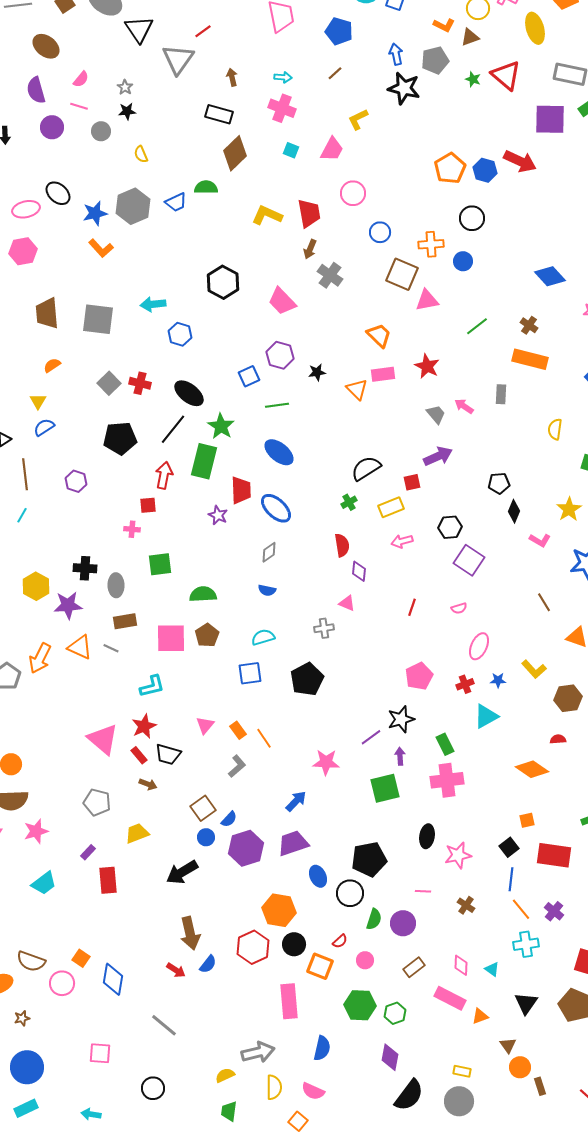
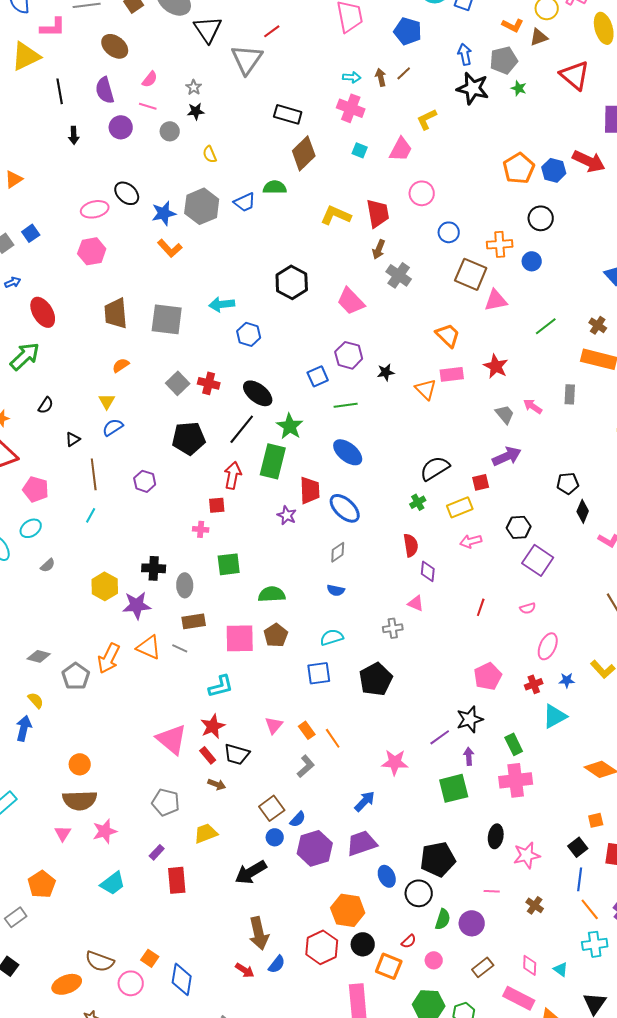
brown arrow: (232, 77) -> (381, 77), moved
green star: (473, 79) -> (519, 88), moved

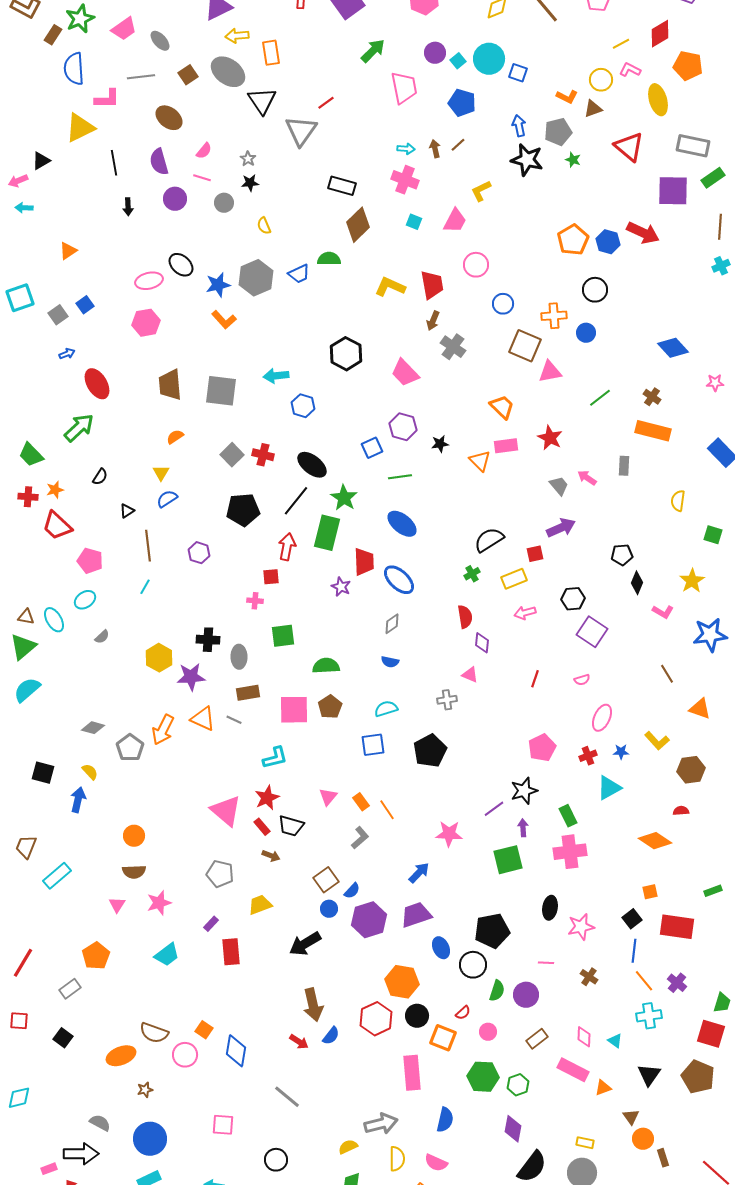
brown semicircle: (80, 800) -> (134, 872), size x0.7

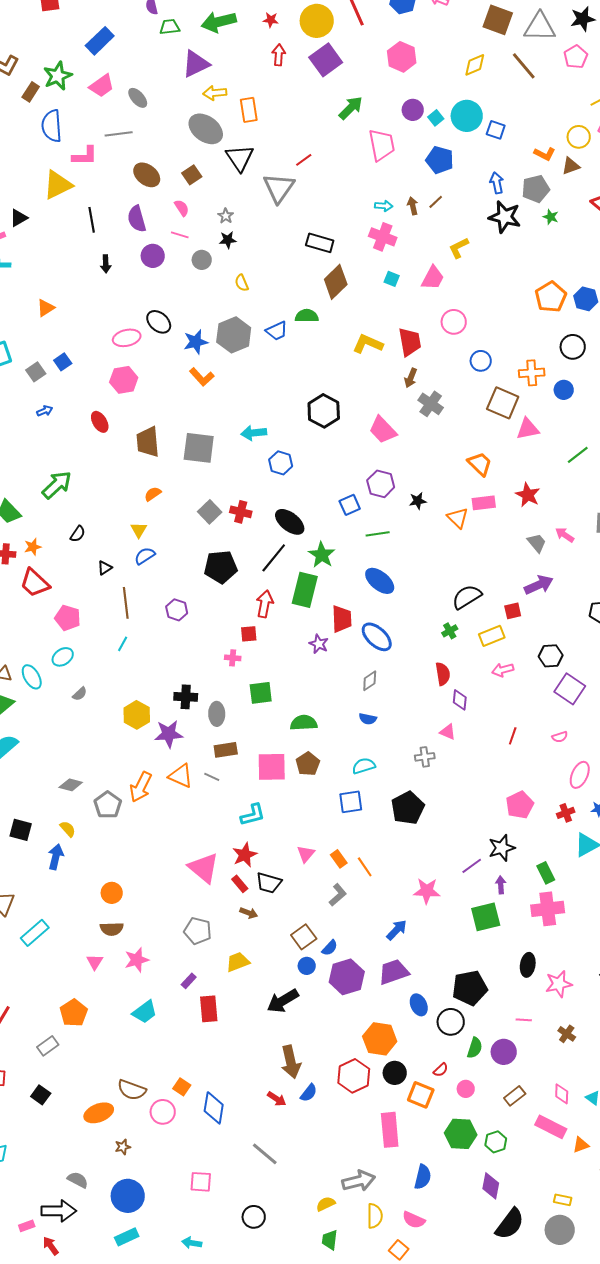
brown square: (188, 75) -> (192, 175), moved
pink semicircle: (204, 151) -> (182, 208), turned -72
red ellipse: (97, 384) -> (100, 422), moved, size x0.7

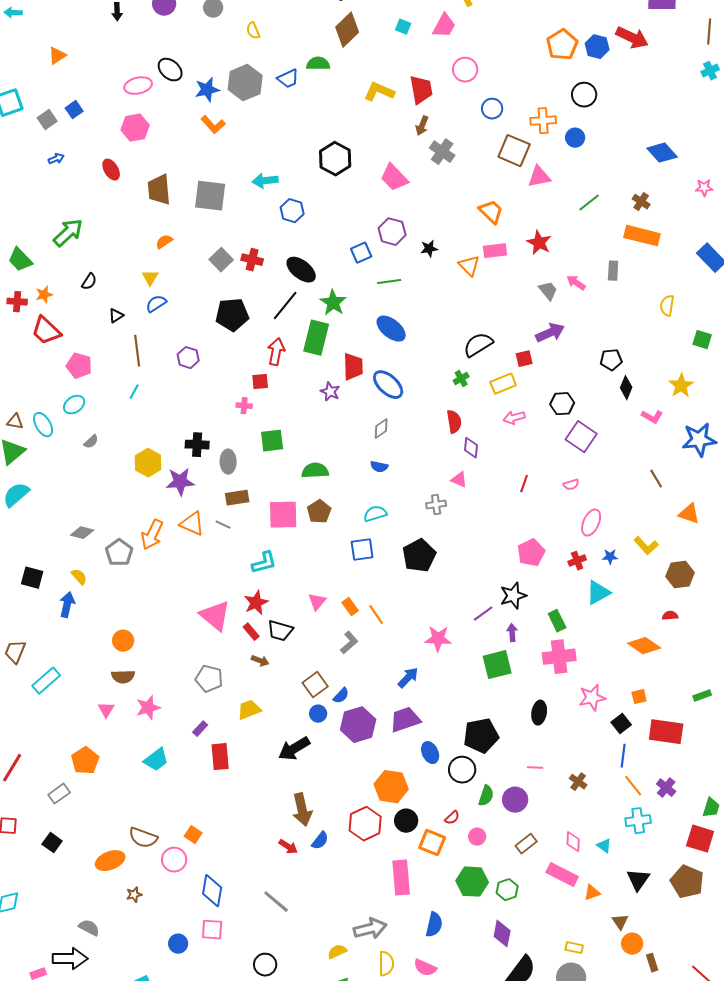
pink star: (559, 984) -> (592, 698), moved
blue diamond: (214, 1108) -> (212, 891), moved
blue circle: (128, 1196) -> (178, 944), moved, size x0.6

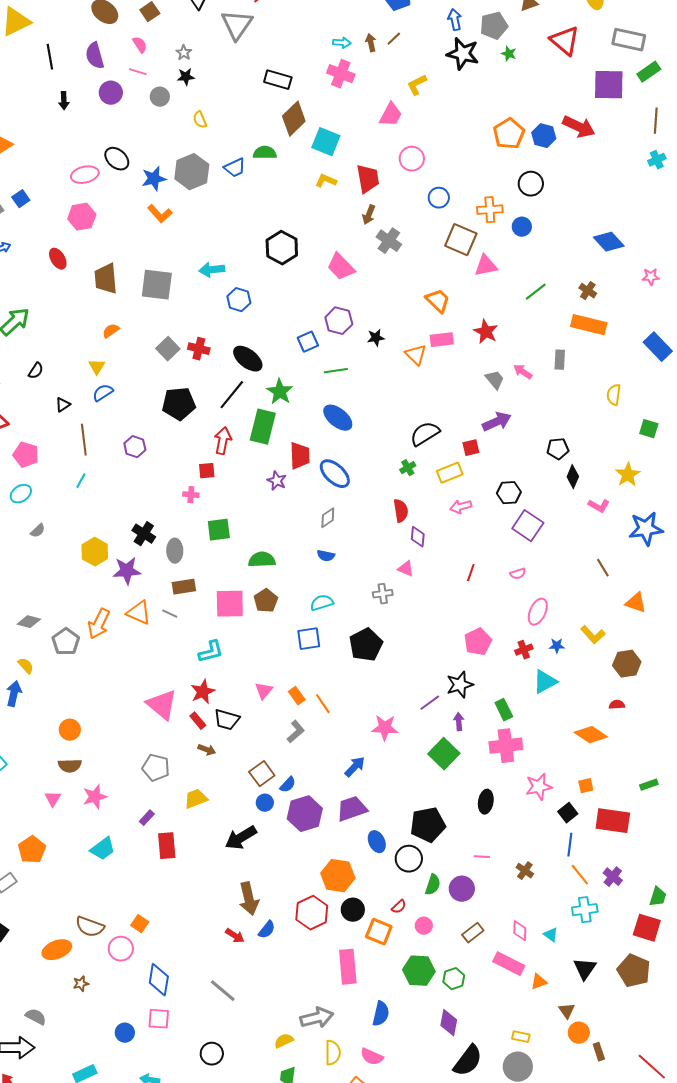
cyan square: (403, 27) -> (326, 142), moved, size x1.8
yellow L-shape: (379, 92) -> (326, 181), size x0.7
black cross: (197, 445) -> (144, 534), turned 30
green square: (497, 665) -> (444, 754), turned -32

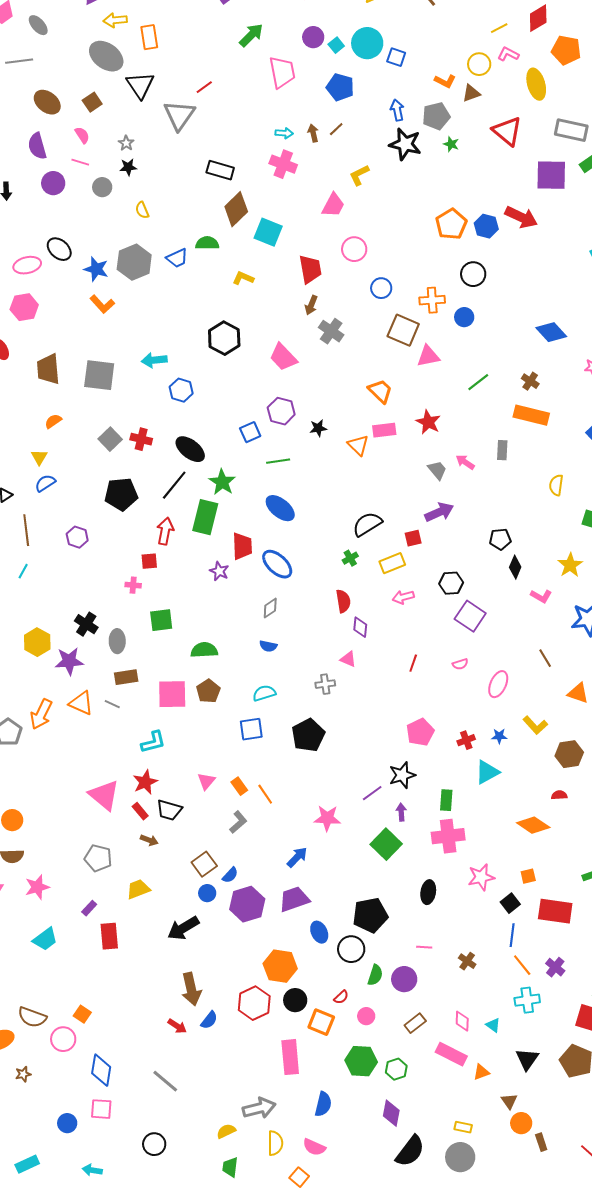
blue star: (154, 179) -> (96, 269), turned 30
yellow L-shape: (326, 181) -> (243, 278), moved
pink ellipse: (538, 612) -> (498, 684), moved
green rectangle: (504, 710) -> (446, 800), turned 30

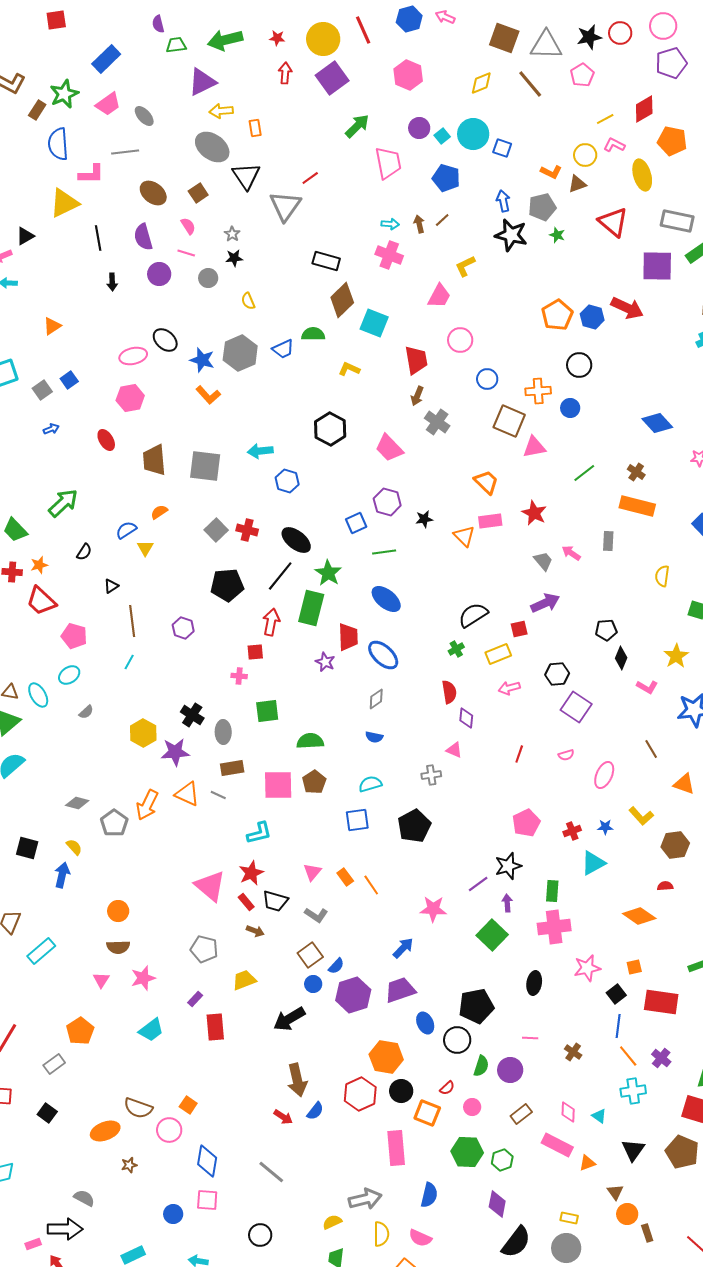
orange rectangle: (149, 37) -> (255, 128), size x0.7
blue semicircle: (45, 483) -> (126, 530), moved
gray L-shape: (238, 822) -> (316, 915), moved, turned 75

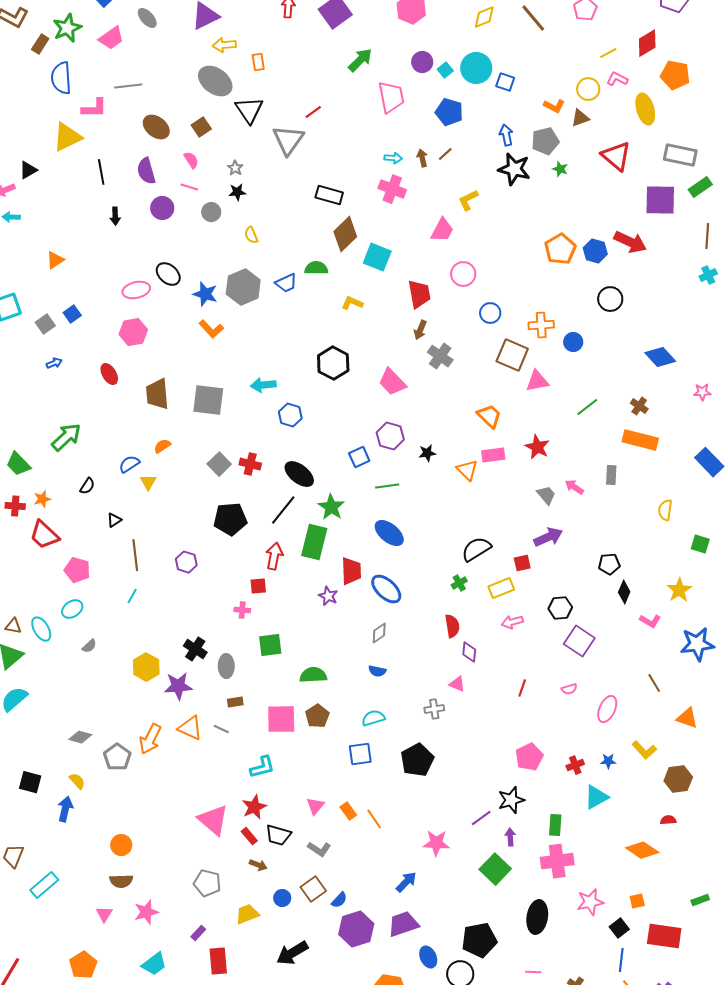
gray ellipse: (144, 116) -> (147, 18), moved
black circle: (579, 365) -> (610, 299), moved
brown rectangle: (232, 768) -> (235, 702), size x0.7
black ellipse: (534, 983) -> (537, 917), size x1.4
blue circle: (313, 984) -> (282, 898), moved

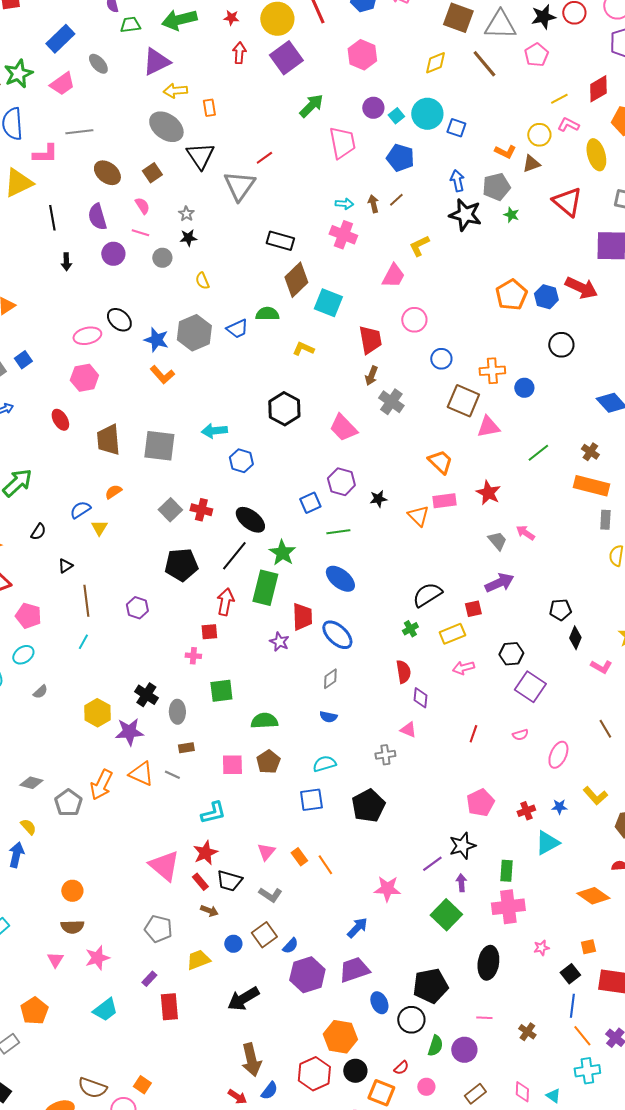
gray rectangle: (611, 475) -> (605, 520), moved
pink square: (281, 719) -> (232, 765), size x0.7
pink star: (590, 902) -> (541, 948), size x0.6

